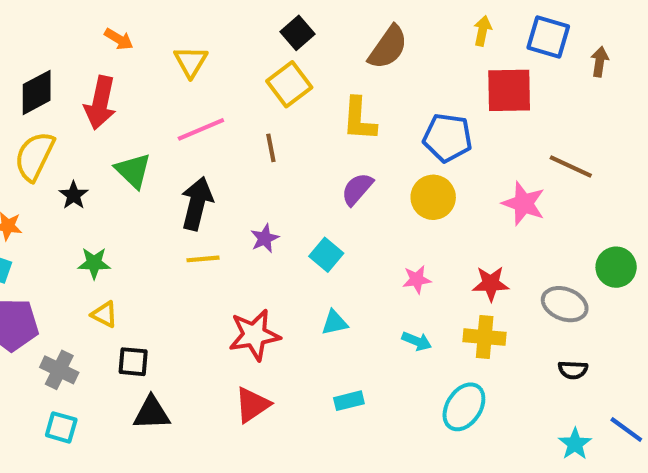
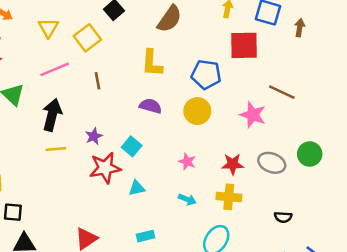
yellow square: (289, 84) -> (87, 38), moved
purple semicircle: (357, 189) -> (151, 106), turned 65
pink star: (417, 279) -> (187, 162), turned 30
gray ellipse: (565, 304) -> (272, 163), moved
red star: (254, 335) -> (105, 168), moved

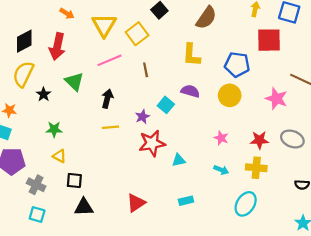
yellow triangle: (48, 28) -> (104, 25), size x1.4
black arrow: (52, 115) -> (107, 99), size x0.7
cyan square: (132, 146) -> (166, 105), moved

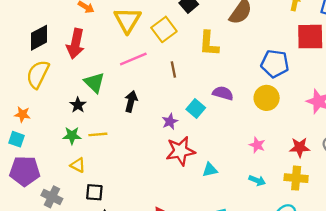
yellow L-shape: (191, 55) -> (209, 44), moved
black star: (43, 94) -> (78, 105), moved
yellow line: (111, 127) -> (98, 134), moved

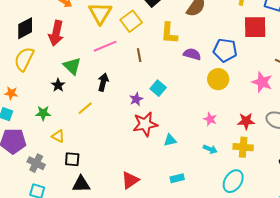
purple semicircle: (223, 93) -> (192, 54), moved
yellow line: (98, 134) -> (85, 108), moved, turned -35
green star: (72, 136) -> (43, 113), moved

